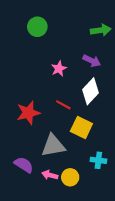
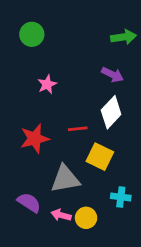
green circle: (37, 27) -> (32, 34), moved
pink star: (59, 69) -> (47, 84), moved
red line: (63, 105) -> (78, 129), turned -35

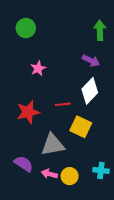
green arrow: (124, 37) -> (100, 30), turned -84
cyan cross: (121, 197) -> (101, 170), moved

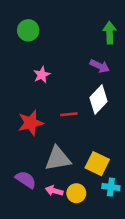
yellow square: (81, 127) -> (97, 164), moved

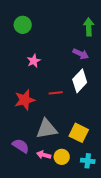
cyan cross: (111, 187) -> (88, 161), moved

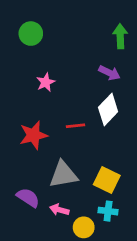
yellow circle: (62, 157) -> (84, 227), moved
cyan cross: (88, 161) -> (108, 211), moved

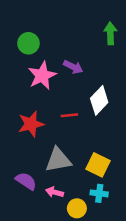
green circle: (31, 34) -> (28, 43), moved
purple arrow: (109, 73) -> (73, 67), moved
pink star: (46, 82) -> (42, 76), size x1.6

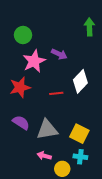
red star: (31, 124) -> (20, 87), moved
purple semicircle: (26, 181) -> (21, 123), moved

